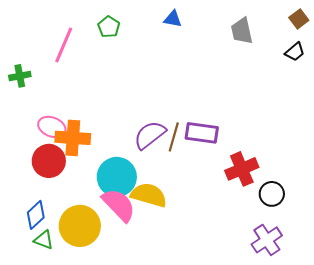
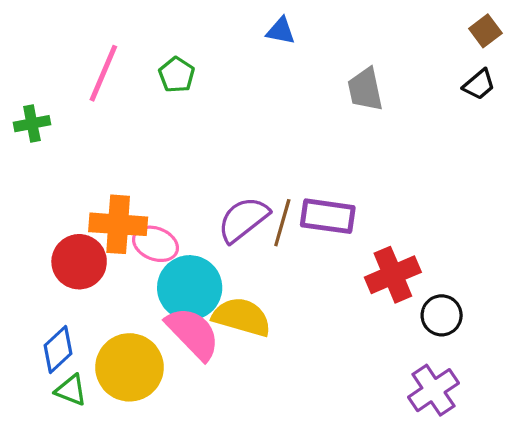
green pentagon: (109, 27) -> (177, 75), moved
gray trapezoid: (242, 31) -> (365, 89), moved
pink ellipse: (52, 127) -> (156, 244), moved

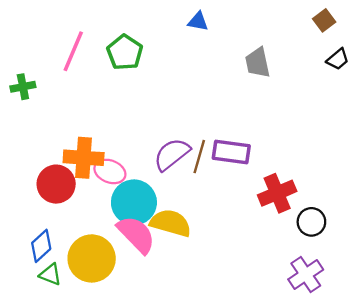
brown square: (485, 31) -> (324, 20), moved
green pentagon: (177, 75) -> (125, 52), size x1.4

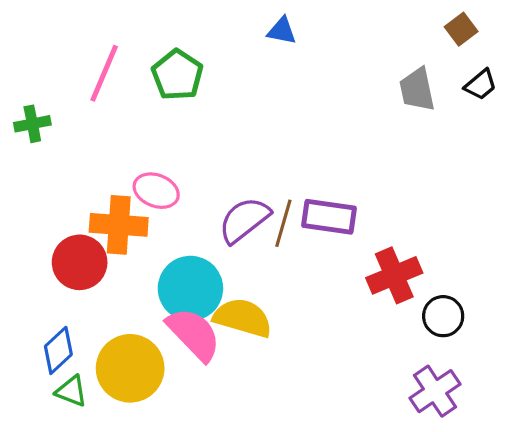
gray trapezoid: (258, 63) -> (417, 90), moved
pink ellipse: (110, 171) -> (156, 191), moved

